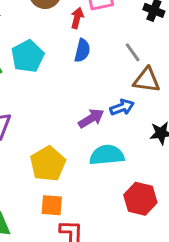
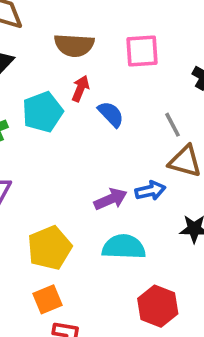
red arrow: (77, 18) -> (80, 89), moved
blue semicircle: (82, 50) -> (111, 114), turned -65
orange square: (52, 205) -> (48, 299), turned -35

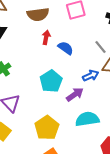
cyan pentagon: (43, 112) -> (51, 81), moved
blue arrow: (150, 191) -> (91, 76), moved

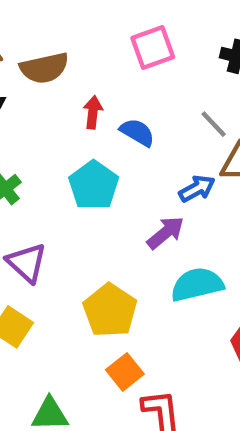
brown semicircle: (38, 14) -> (44, 68), moved
cyan pentagon: (51, 81) -> (94, 185), moved

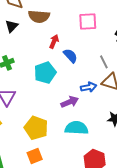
yellow pentagon: (110, 310) -> (36, 128), turned -30

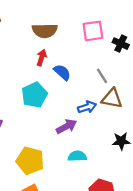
brown semicircle: (39, 16) -> (45, 31), moved
pink square: (88, 22) -> (93, 31), moved
cyan semicircle: (77, 128) -> (77, 156), size x0.7

